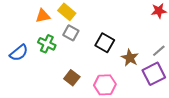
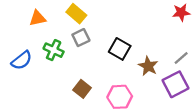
orange triangle: (43, 16) -> (38, 18), moved
gray square: (71, 33) -> (81, 38), turned 35

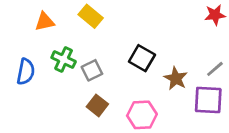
gray square: (81, 38) -> (92, 70), moved
blue semicircle: (22, 60) -> (26, 72), turned -40
purple square: (175, 84) -> (208, 100), turned 30

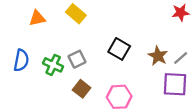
green cross: (64, 59) -> (53, 65), moved
brown star: (176, 78) -> (158, 56), moved

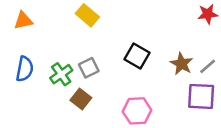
orange triangle: (37, 18) -> (23, 21), moved
green cross: (53, 65) -> (61, 74), turned 30
brown square: (82, 89) -> (81, 99), moved

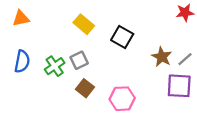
yellow rectangle: (87, 15) -> (84, 24), moved
black square: (137, 56) -> (122, 37), moved
brown square: (81, 99) -> (85, 88), moved

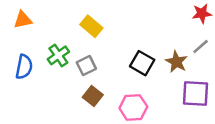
black square: (122, 37) -> (142, 63), moved
gray line: (185, 59) -> (201, 47), moved
green cross: (55, 66) -> (58, 55), moved

